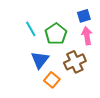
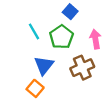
blue square: (84, 16) -> (70, 12), moved, turned -32
orange square: (52, 80) -> (35, 88), moved

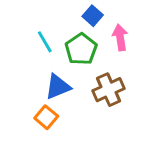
pink arrow: (95, 39) -> (120, 37), moved
blue triangle: (44, 65) -> (58, 87), turned 30

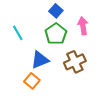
blue square: (93, 16) -> (56, 11), moved
cyan line: (45, 42) -> (18, 33), moved

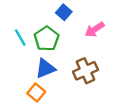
pink arrow: (83, 26) -> (95, 29), turned -114
green pentagon: (56, 34) -> (47, 39), moved

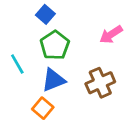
blue square: (64, 12) -> (45, 14), moved
cyan line: (20, 38) -> (17, 64), moved

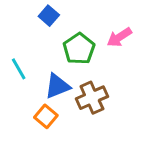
green pentagon: (55, 45) -> (79, 49), moved
brown cross: (100, 83) -> (92, 98), moved

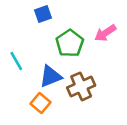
blue square: (49, 16) -> (43, 14), turned 30

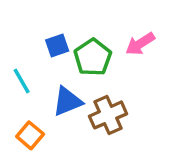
blue square: (43, 14) -> (57, 45), moved
orange square: (40, 103) -> (30, 135), moved

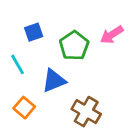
blue square: (57, 45) -> (34, 32), moved
brown cross: (108, 115) -> (86, 112), moved, turned -36

